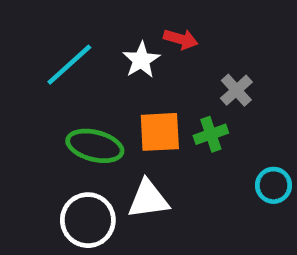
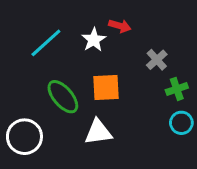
green cross: (211, 134) -> (177, 89), moved
green ellipse: (95, 146) -> (63, 97), turned 36
white circle: (88, 220) -> (24, 137), moved

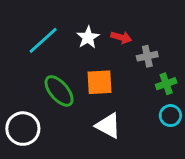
red arrow: (120, 26) -> (121, 37), moved
gray cross: (157, 60) -> (147, 56), turned 30
white triangle: (98, 132) -> (108, 126), moved, turned 36

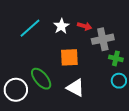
gray cross: (147, 56) -> (103, 39), size x1.5
green cross: (166, 84) -> (116, 58), turned 32
green ellipse: (59, 91) -> (41, 79), moved

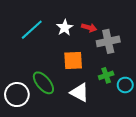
green cross: (116, 58) -> (106, 75), moved, turned -32

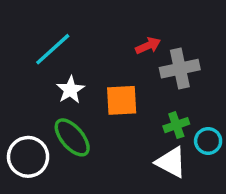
white star: (65, 28) -> (70, 90), moved
red arrow: (89, 28) -> (148, 46), turned -40
white triangle: (80, 92) -> (171, 162), moved

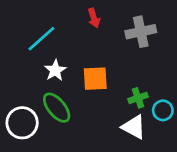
red arrow: (148, 46) -> (94, 18), moved, turned 96
gray cross: (180, 69) -> (141, 32), moved

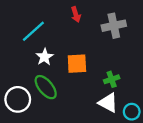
cyan circle: (163, 110) -> (132, 112), moved

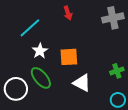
gray cross: (114, 26) -> (113, 18), moved
green cross: (112, 79) -> (117, 71), moved
white triangle: (108, 103) -> (82, 83), moved

